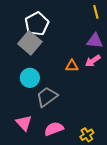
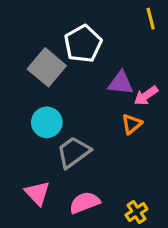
white pentagon: (37, 24) -> (83, 44), moved
purple triangle: (95, 41) -> (121, 83), moved
orange triangle: (72, 66) -> (132, 124), moved, turned -40

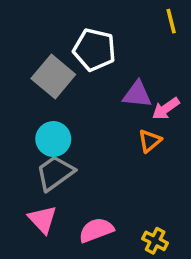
white pentagon: (83, 44) -> (94, 50), turned -30
gray trapezoid: (74, 152) -> (55, 173), moved
yellow cross: (136, 212) -> (155, 241), turned -30

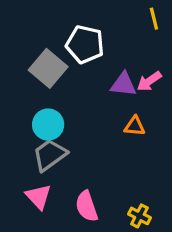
pink arrow: (166, 109) -> (149, 81), moved
orange triangle: (150, 141) -> (135, 126), turned 45
pink semicircle: (96, 230) -> (87, 206), turned -88

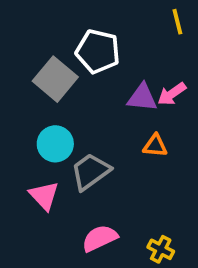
gray trapezoid: (50, 155) -> (90, 172), moved
pink triangle: (38, 197) -> (44, 196), moved
pink semicircle: (87, 206) -> (100, 238), turned 84

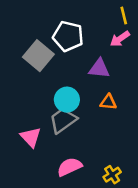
pink arrow: (172, 94) -> (120, 39), moved
cyan circle: (55, 144) -> (67, 100), moved
yellow cross: (161, 249) -> (112, 175), turned 30

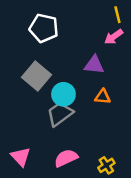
white pentagon: (68, 36) -> (44, 28), moved
gray square: (38, 56) -> (37, 76), moved
pink triangle: (31, 137) -> (21, 157), moved

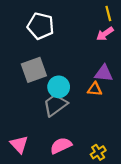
purple triangle: (94, 65) -> (104, 73), moved
gray square: (37, 76) -> (34, 70), turned 30

